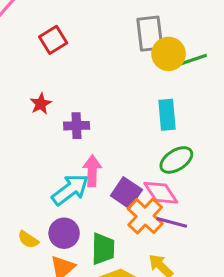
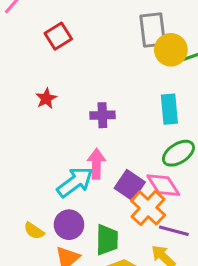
purple cross: (77, 126) -> (102, 115), moved
purple line: (172, 222) -> (174, 231), moved

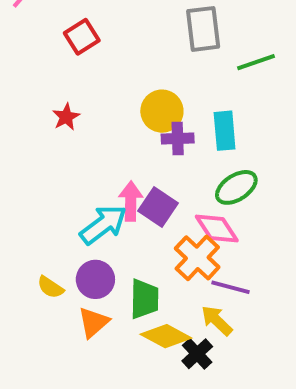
yellow circle: (171, 50) -> (162, 111), moved
purple cross: (102, 115) -> (178, 138), moved
purple square: (130, 185) -> (158, 207), moved

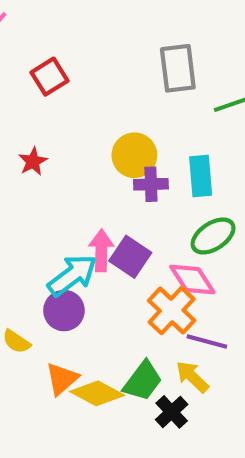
purple circle: (95, 279) -> (64, 311), moved
green trapezoid: (144, 299) -> (143, 381), moved, turned 36
yellow diamond: (166, 336) -> (97, 393), moved

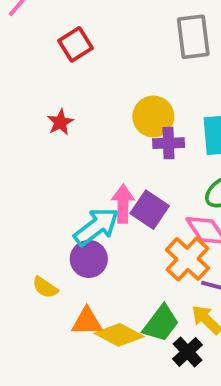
orange triangle: (62, 379) -> (87, 322), turned 40

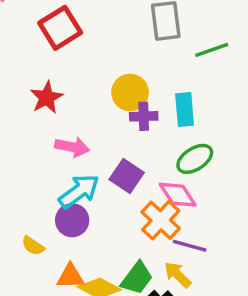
red square: (75, 44) -> (60, 28), size x1.4
red star: (60, 122) -> (47, 98), size x1.4
pink arrow: (123, 204) -> (72, 147), moved, turned 100

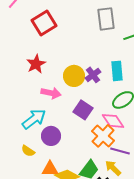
yellow circle: (130, 92) -> (74, 76), moved
purple cross: (144, 116) -> (93, 75), turned -35
cyan arrow: (79, 191) -> (34, 119), moved

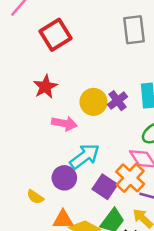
purple square: (83, 110) -> (105, 187), moved
cyan arrow: (34, 119) -> (85, 156), moved

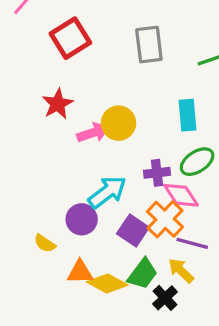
gray rectangle: (134, 30) -> (149, 45), moved
purple cross: (118, 101) -> (157, 173), moved, turned 30
pink arrow: (64, 123) -> (93, 133), moved, turned -30

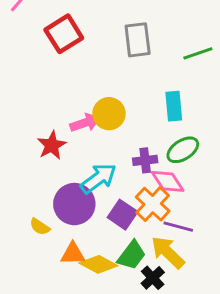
red star: (58, 104) -> (52, 145), moved
purple circle: (82, 219) -> (74, 204), size x1.4
yellow arrow: (181, 271) -> (168, 252), size x1.4

